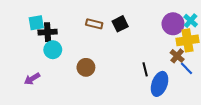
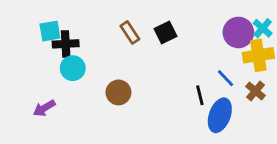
brown rectangle: (94, 24) -> (130, 32), turned 42
brown cross: (177, 56) -> (256, 91), moved
blue line: (186, 68) -> (226, 78), moved

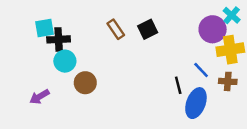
cyan cross: (263, 28) -> (232, 15), moved
brown cross: (256, 91) -> (228, 81), turned -36
brown circle: (118, 92) -> (85, 83), moved

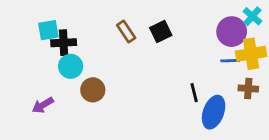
blue line: (201, 70) -> (230, 61), moved, turned -48

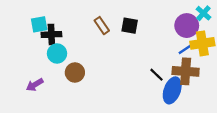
black square: (161, 32) -> (130, 26), turned 36
blue line: (230, 61) -> (186, 49), turned -32
brown cross: (248, 88) -> (186, 71), moved, size x1.6
black line: (194, 93) -> (157, 75), turned -32

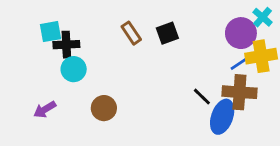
black square: (130, 26) -> (167, 33), turned -30
brown circle: (75, 73) -> (104, 108), moved

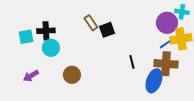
cyan cross: (263, 17) -> (182, 12), turned -32
cyan square: (50, 32) -> (26, 37), moved
black square: (167, 33) -> (107, 30), moved
black line: (202, 97) -> (132, 62), moved, turned 32

